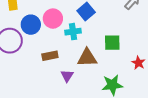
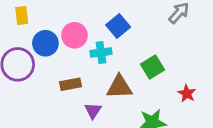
green square: (112, 43) -> (152, 67), turned -30

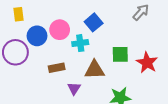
green square: (152, 67) -> (120, 54), turned 30
red star: (187, 93) -> (147, 63), moved, size x1.5

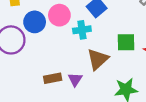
brown rectangle: (57, 68) -> (53, 78), moved
brown triangle: (95, 70) -> (98, 59), turned -40

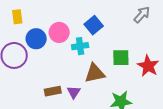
brown triangle: (98, 59) -> (95, 73), turned 30

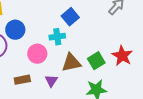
pink circle: (59, 32) -> (37, 54), moved
green square: (121, 58) -> (96, 61), moved, turned -30
brown rectangle: (53, 91) -> (22, 80), moved

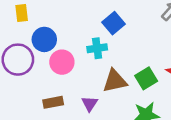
pink circle: (37, 54) -> (62, 62), moved

